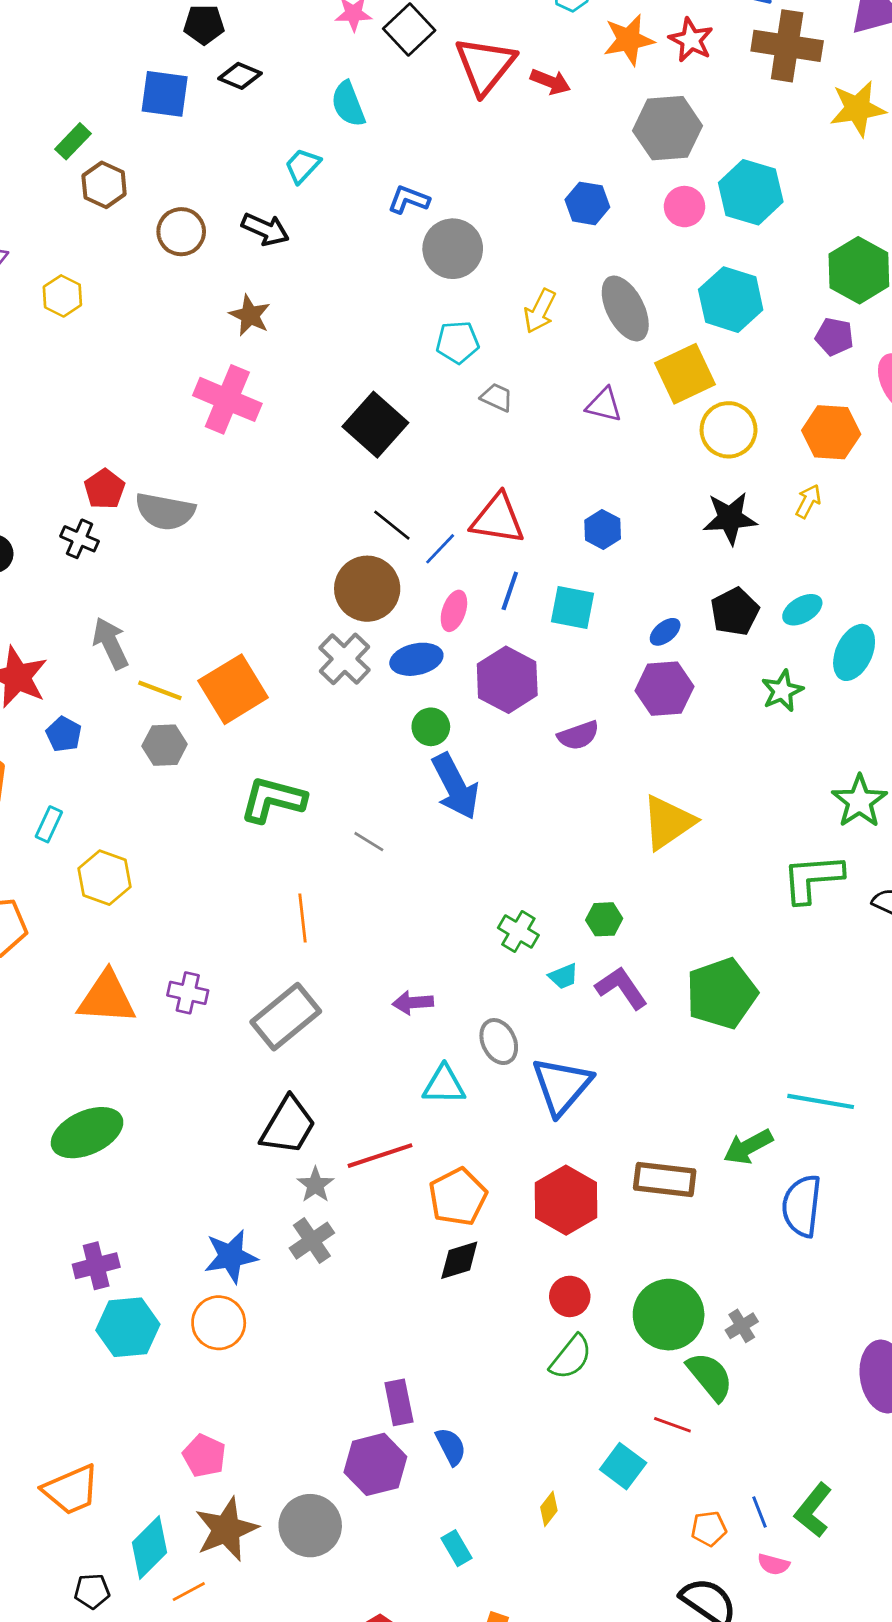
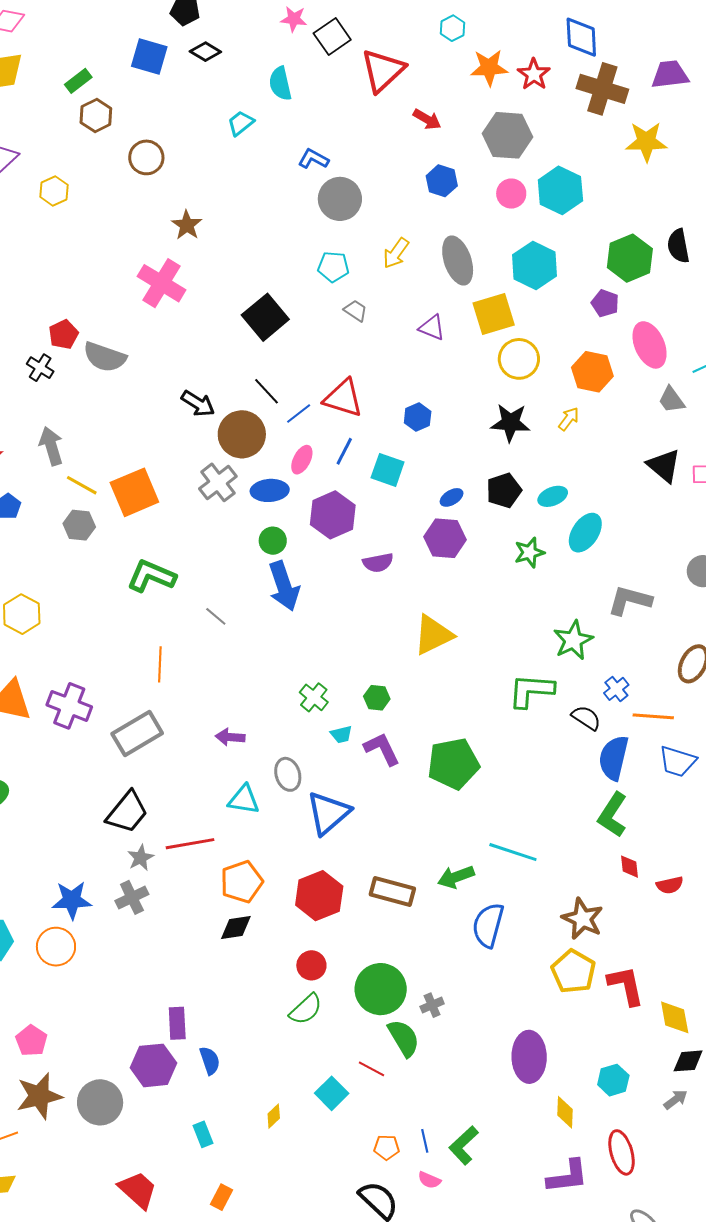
red arrow: (550, 82) -> (427, 119), moved
black arrow: (265, 229) -> (198, 404), moved
purple cross: (188, 993) -> (69, 706), size x1.5

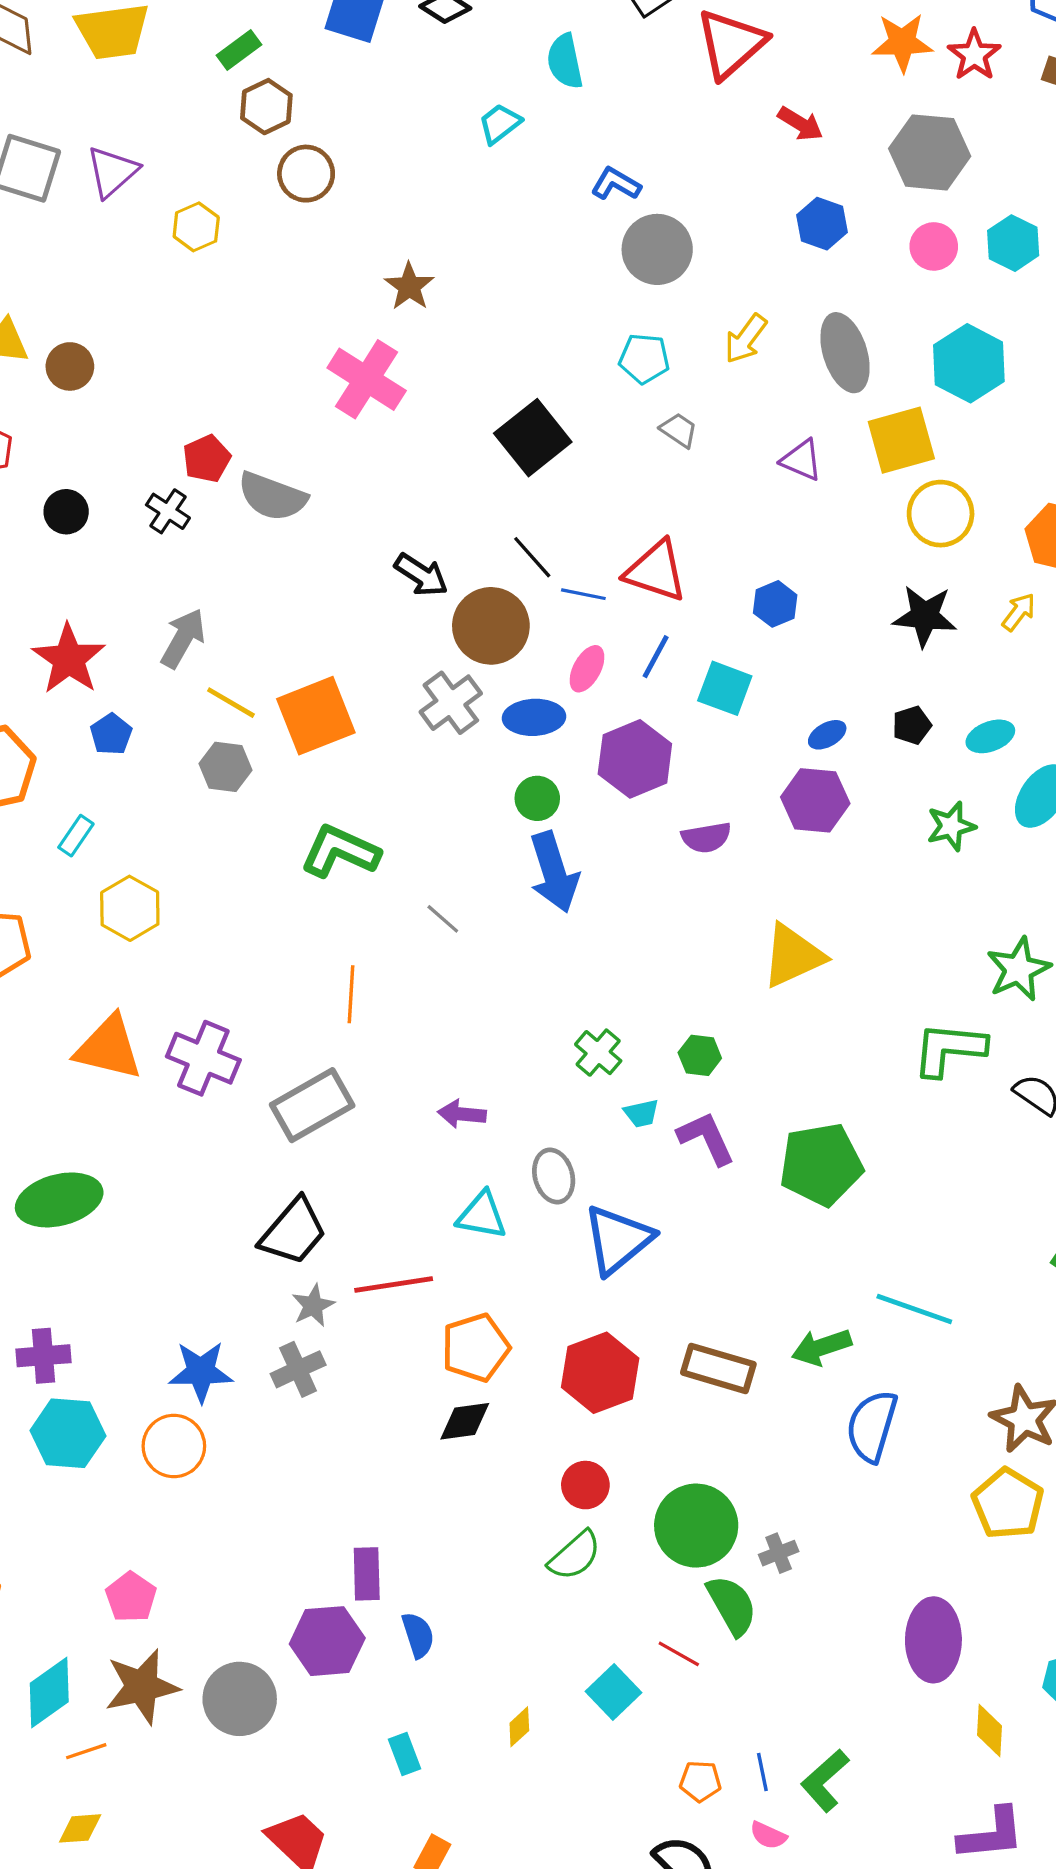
brown circle: (146, 157) -> (306, 174), moved
cyan hexagon: (560, 190) -> (1013, 243), size x0.7
blue line: (299, 414) -> (583, 594), turned 48
gray arrow: (51, 446) -> (183, 638), turned 45
black pentagon: (504, 490) -> (912, 725), size x0.7

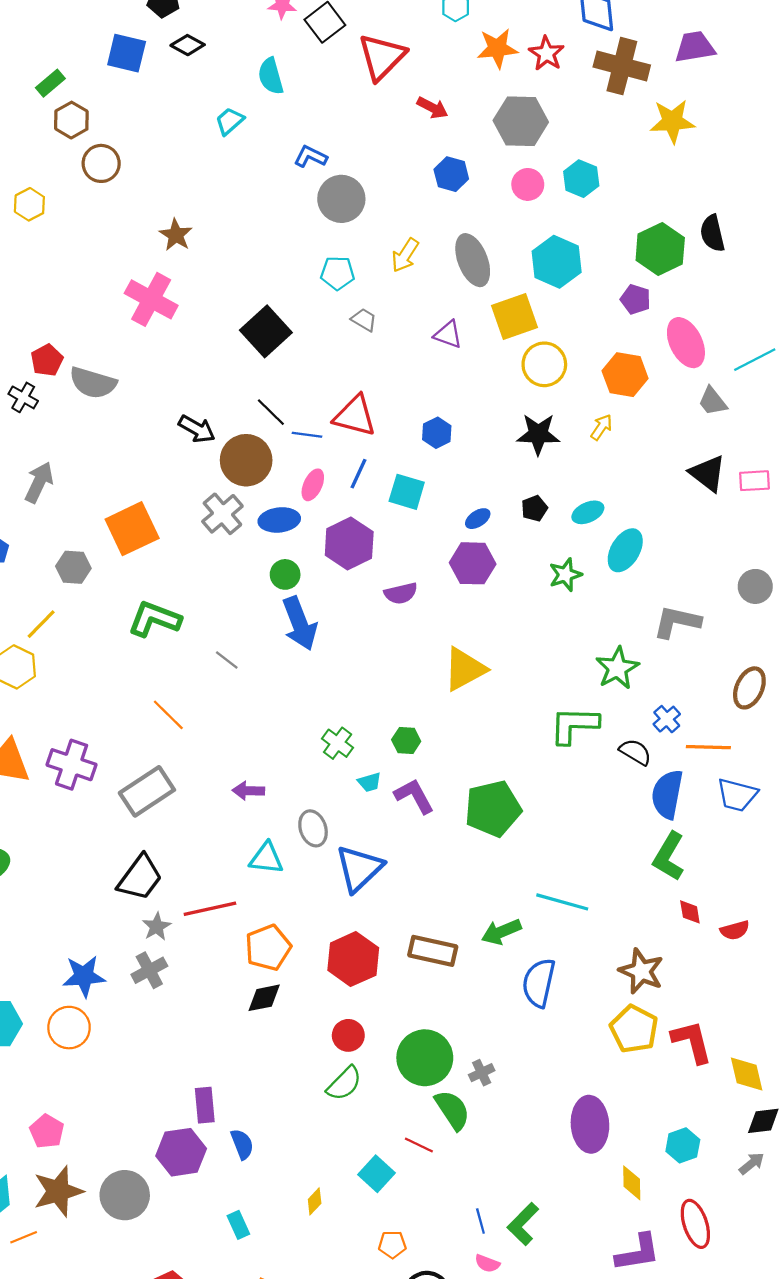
yellow line: (231, 703) -> (41, 624), moved, turned -72
orange line: (351, 994) -> (168, 715), turned -45
orange pentagon: (700, 1781) -> (392, 1245), moved

